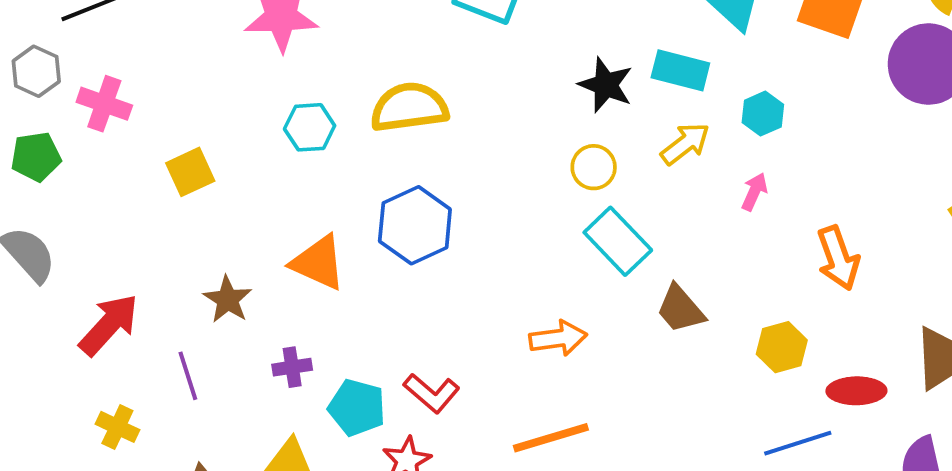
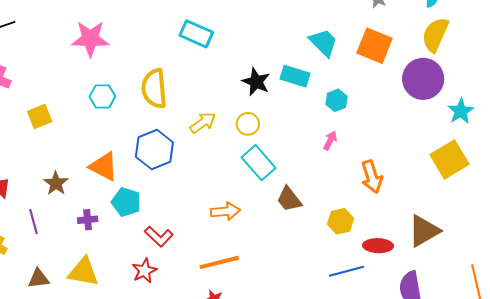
yellow semicircle: (409, 107) -> (154, 89), turned -90
yellow arrow: (685, 144) -> (203, 123), moved
cyan pentagon: (357, 408) -> (126, 202), moved

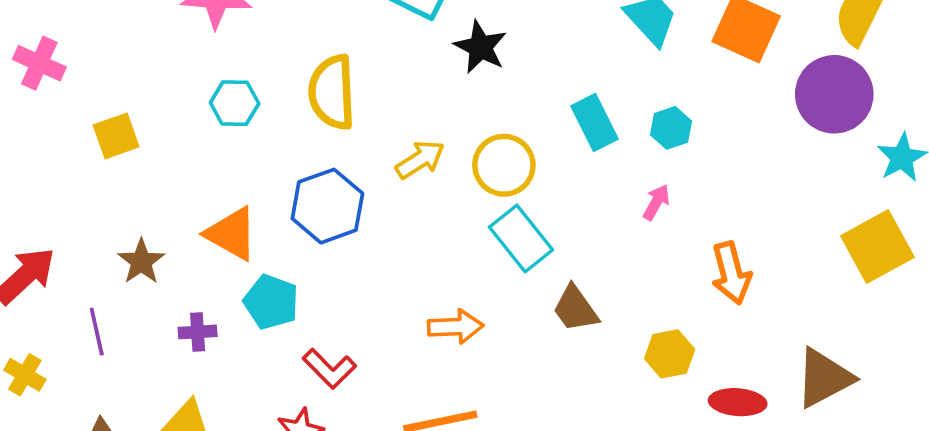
cyan rectangle: (295, 76) -> (595, 122), moved, turned 44
black star: (256, 82) -> (480, 47), moved
yellow circle: (248, 124) -> (504, 165), size x1.4

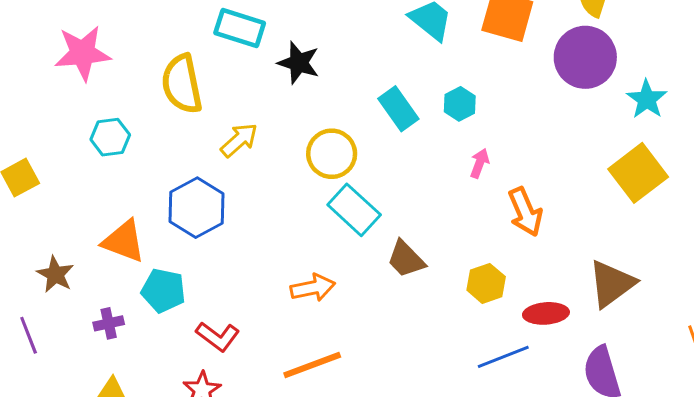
yellow semicircle: (332, 92) -> (182, 84), moved
yellow arrow: (420, 160) -> (239, 140), moved
pink arrow: (656, 202) -> (480, 163), moved

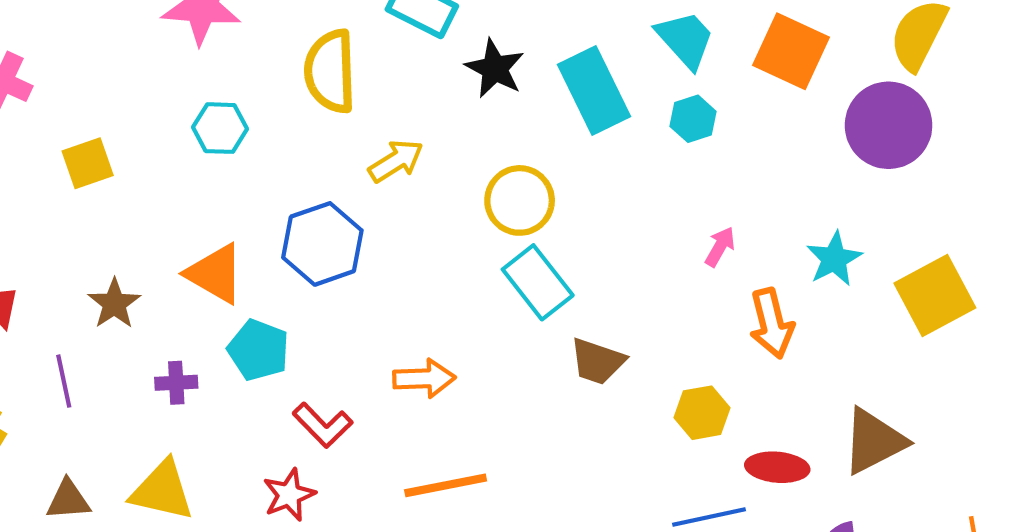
cyan star: (647, 99) -> (834, 259), moved
cyan hexagon: (460, 104) -> (693, 119), moved
cyan rectangle: (398, 109) -> (594, 91), moved, size x1.4
brown trapezoid: (406, 259) -> (598, 361), turned -36
orange arrow: (313, 288) -> (424, 378), moved

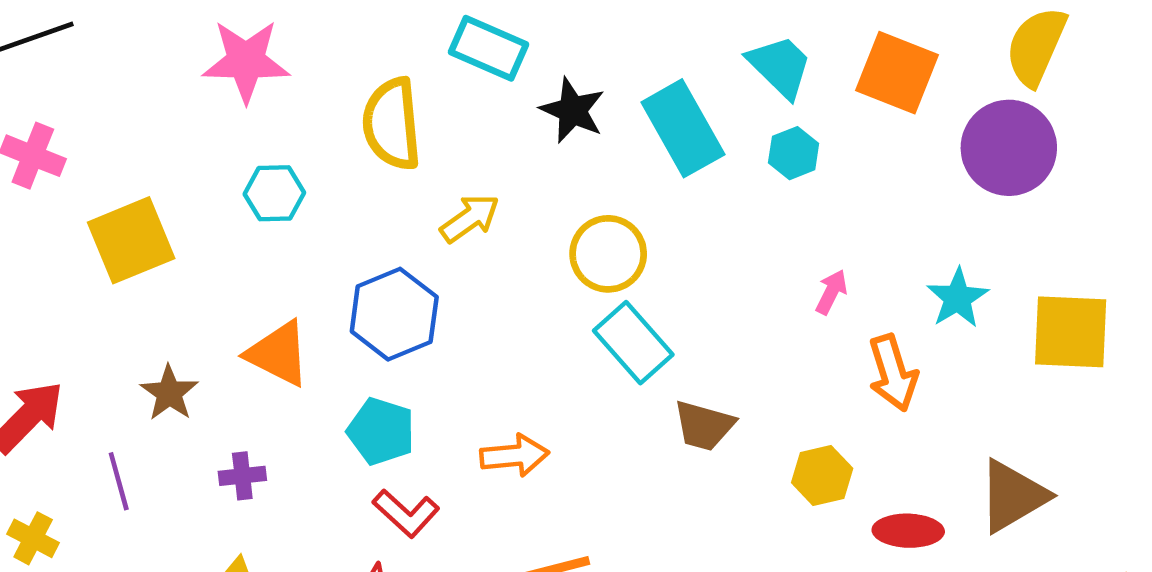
yellow square: (88, 163) -> (131, 240), size x1.5
yellow square: (935, 295) -> (1071, 332), turned 34
cyan pentagon: (258, 350) -> (381, 431), moved

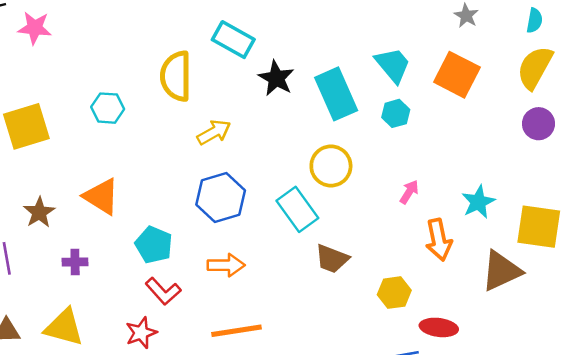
pink star: (246, 61) -> (35, 28), moved, size x0.7
purple circle: (1009, 148) -> (539, 124), moved, size x0.6
yellow circle: (608, 254) -> (331, 166), moved
blue hexagon: (394, 314) -> (221, 197), moved
brown triangle: (1013, 496) -> (501, 271), moved

